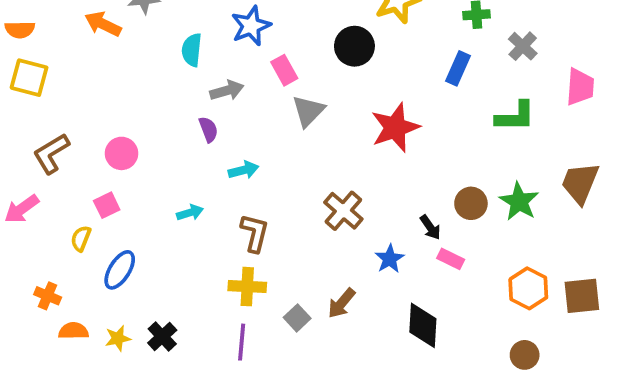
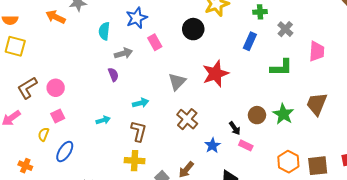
gray triangle: (308, 111) -> (177, 82), moved
pink circle: (122, 153) -> (56, 88), moved
cyan arrow: (244, 170) -> (141, 103), moved

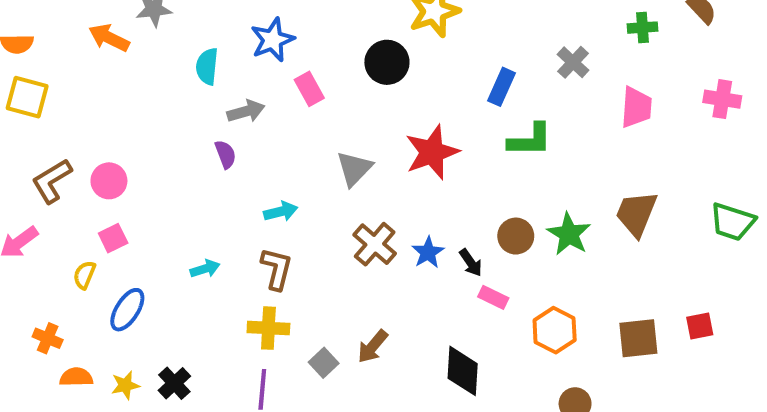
green cross: (260, 12) -> (643, 28), moved
green L-shape: (281, 68) -> (530, 140), moved
cyan arrow: (103, 120) -> (205, 269), moved
blue star: (212, 145) -> (428, 252), moved
orange hexagon: (288, 162) -> (555, 330), moved

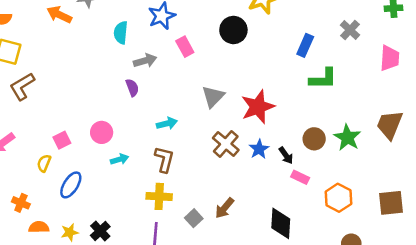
red star: (432, 152) -> (258, 107), moved
brown L-shape: (52, 181) -> (22, 86), moved
pink circle: (109, 181) -> (102, 132), moved

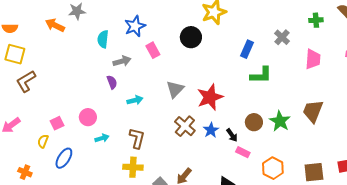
cyan arrow: (167, 123) -> (135, 100), moved

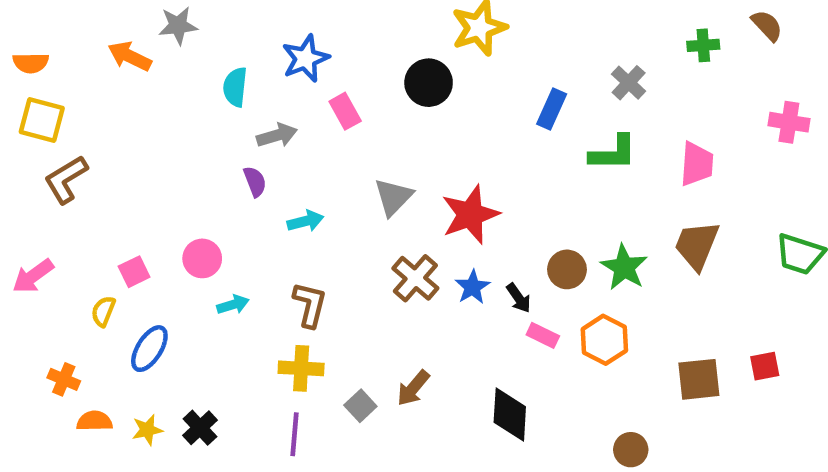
pink trapezoid: (313, 59) -> (697, 164), moved
green L-shape: (261, 75) -> (613, 153), moved
orange hexagon: (273, 168) -> (604, 340), moved

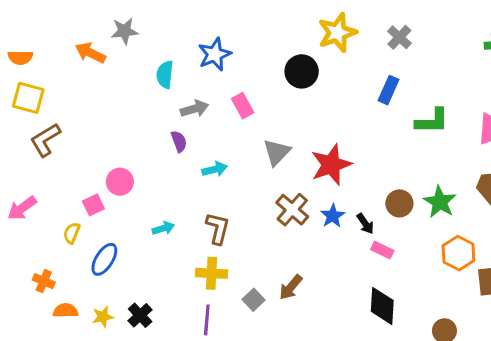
gray cross: (629, 83) -> (399, 37), moved
pink rectangle: (345, 111) -> (243, 106), moved
pink circle: (202, 258) -> (120, 182), moved
orange hexagon: (604, 340) -> (458, 253), moved
black diamond: (510, 414) -> (382, 306), moved

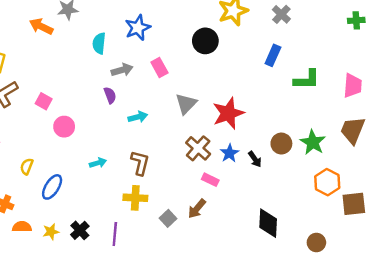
pink square: (93, 205) -> (44, 101), moved, turned -35
pink rectangle: (382, 250) -> (210, 180), moved
purple line: (207, 320) -> (115, 234), moved

